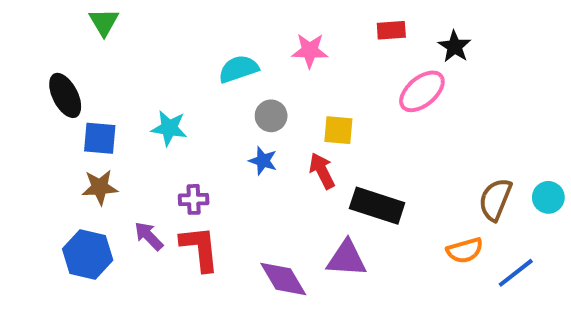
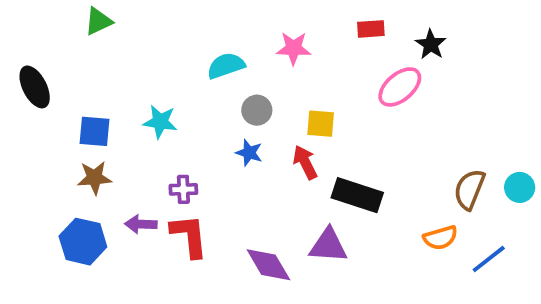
green triangle: (104, 22) -> (98, 21), turned 36
black ellipse: (65, 95) -> (35, 87), moved
purple arrow: (149, 236) -> (141, 224), turned -44

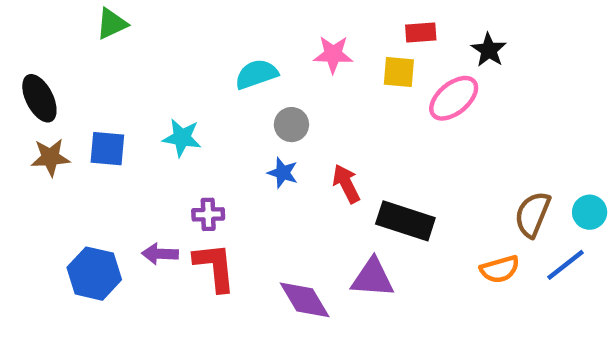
yellow square: (321, 124) -> (399, 72), moved
brown star: (94, 178) -> (50, 157), moved
blue line: (489, 259) -> (565, 265), moved

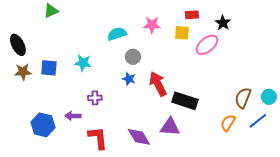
red arrow: (346, 184) -> (158, 84), size x1.4
red L-shape: (215, 267) -> (98, 138), moved
orange semicircle: (500, 269) -> (228, 123), turned 138

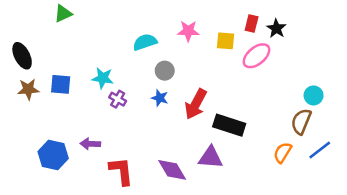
red rectangle: (192, 15) -> (252, 24), moved, turned -72
red arrow: (158, 84) -> (196, 104), turned -125
cyan circle: (269, 97) -> (314, 95), moved
purple cross: (95, 98) -> (118, 99), moved, turned 32

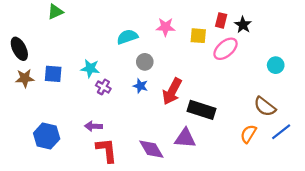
cyan circle: (314, 95) -> (276, 65), moved
brown semicircle: (301, 121) -> (265, 107), turned -75
purple arrow: (90, 144) -> (94, 126), moved

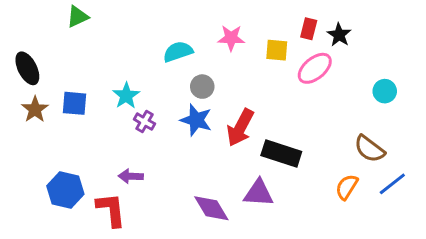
cyan star: (90, 68) -> (126, 96), turned 30
brown star: (25, 78) -> (35, 109), turned -30
blue star: (140, 86) -> (196, 120), size x1.5
red L-shape: (107, 150) -> (111, 210), moved

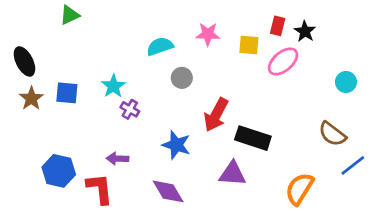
blue star: (196, 120) -> (176, 145), moved
orange semicircle: (347, 187) -> (299, 189), moved, size x1.4
purple diamond: (211, 208) -> (168, 191), moved

